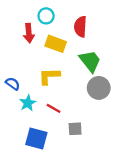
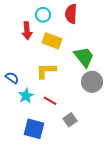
red semicircle: (80, 27) -> (71, 14), moved
gray square: (75, 129) -> (70, 120), turned -32

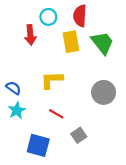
yellow rectangle: (52, 41) -> (71, 42), moved, turned 60
green trapezoid: (84, 57) -> (102, 43), moved
cyan star: (26, 96) -> (17, 110), moved

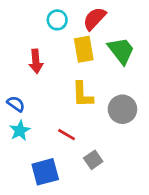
red semicircle: (80, 16) -> (94, 19), turned 40
red arrow: (30, 35) -> (36, 61), moved
yellow L-shape: (52, 80) -> (82, 95), moved, turned -90
blue square: (38, 145) -> (45, 172), turned -30

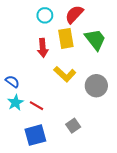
red arrow: (36, 61) -> (43, 48), moved
yellow L-shape: (82, 95) -> (65, 74), turned -45
red line: (67, 135) -> (36, 106), moved

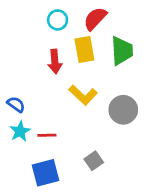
green trapezoid: (95, 40) -> (122, 51), turned 35
red line: (36, 106) -> (47, 135), turned -32

